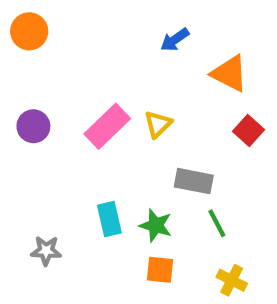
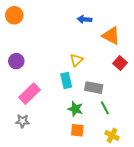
blue arrow: (175, 40) -> (84, 19), turned 40
pink rectangle: (107, 126) -> (30, 94), moved
cyan rectangle: (109, 219) -> (66, 80), moved

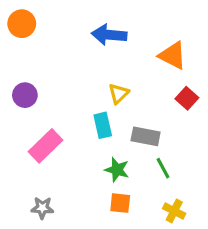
blue arrow: (84, 19) -> (109, 35), moved, size x1.5
gray star: (22, 121) -> (42, 208), moved

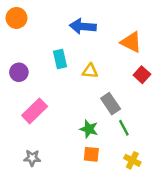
yellow triangle: (119, 94) -> (90, 71), turned 49
cyan rectangle: (103, 125) -> (60, 59), moved
gray rectangle: (146, 136) -> (111, 104), turned 45

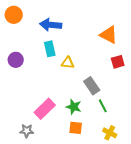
blue arrow: (83, 26) -> (51, 25), moved
yellow triangle: (90, 71) -> (68, 63), moved
red square: (142, 75) -> (118, 62), turned 32
pink rectangle: (35, 111) -> (45, 109), moved

